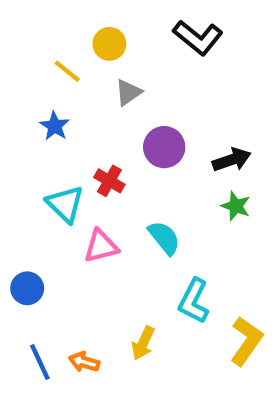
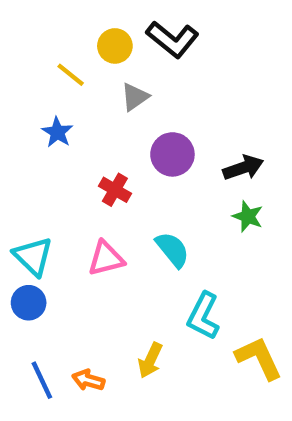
black L-shape: (198, 38) -> (172, 39), moved
cyan triangle: (65, 204) -> (33, 256), moved
yellow L-shape: (246, 341) -> (259, 358), turned -60

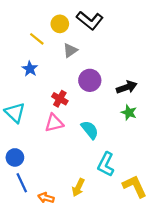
cyan triangle: (33, 256) -> (15, 113), moved
pink triangle: (106, 258) -> (54, 123), moved
blue line: (42, 380) -> (22, 183), moved

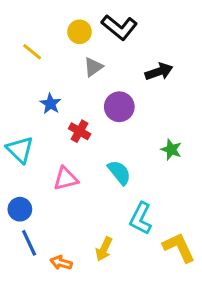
yellow line: (37, 39) -> (32, 52), moved
blue star: (30, 69) -> (50, 104), moved
black arrow: (127, 87) -> (159, 72), moved
pink triangle: (54, 123) -> (66, 179), moved

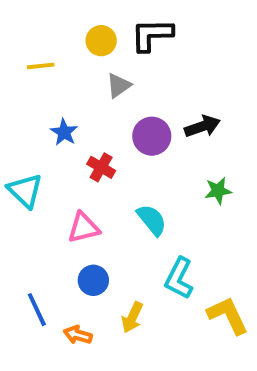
black L-shape: (119, 27) -> (152, 35), turned 140
yellow line: (32, 52) -> (41, 66), turned -45
black arrow: (159, 72) -> (202, 126), moved
green star: (171, 150) -> (218, 191), turned -30
blue circle: (20, 209) -> (93, 280), moved

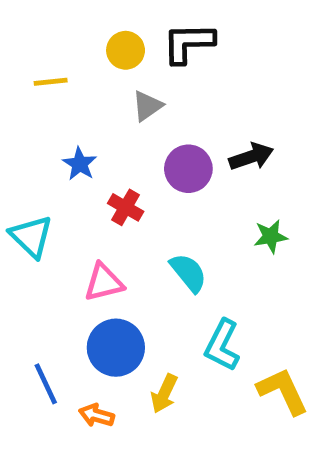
blue circle: (93, 280) -> (116, 348), size x1.5

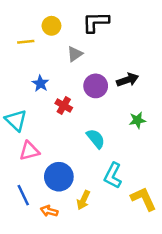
yellow circle: (126, 50) -> (51, 26), moved
pink triangle: (104, 282) -> (29, 151), moved

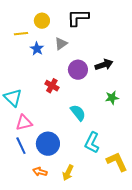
blue star: (40, 83) -> (37, 49), moved
blue line: (23, 195) -> (21, 146), moved
yellow arrow: (83, 200) -> (68, 173), moved

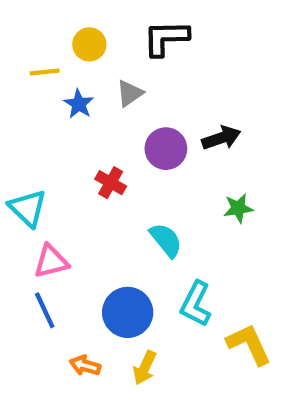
blue circle: (48, 144) -> (128, 312), moved

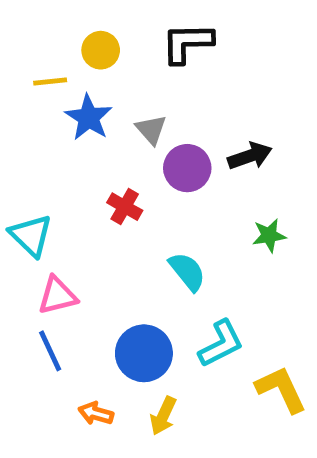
gray triangle: (130, 93) -> (151, 130), moved, turned -36
blue star: (79, 104) -> (89, 118), size x1.4
cyan L-shape: (196, 304) -> (221, 344), turned -144

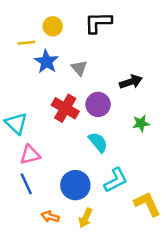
purple circle: (187, 168) -> (98, 104), moved
red cross: (125, 207) -> (65, 108), size x1.5

